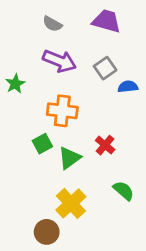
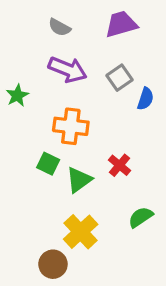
purple trapezoid: (106, 21) -> (121, 24), turned -32
blue semicircle: (128, 87) -> (145, 99), turned 114
green square: (42, 144) -> (48, 164), turned -36
green semicircle: (124, 191) -> (141, 217), turned -75

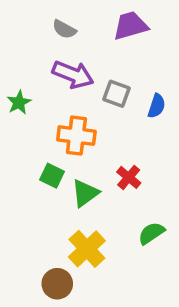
gray square: (120, 78) -> (117, 94), moved, turned -35

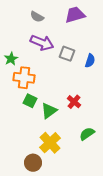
orange cross: (76, 136) -> (24, 78), moved

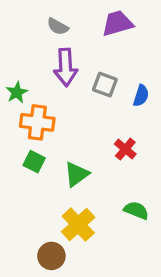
purple arrow: (42, 43) -> (66, 67), turned 65
green square: (30, 101) -> (34, 162), moved
red cross: (74, 102) -> (125, 149), moved
green semicircle: (87, 134) -> (136, 210), turned 56

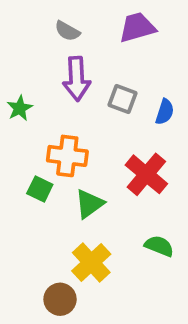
orange cross: (37, 122) -> (67, 156), moved
red cross: (125, 149) -> (146, 174), size x1.6

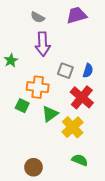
gray square: (122, 99) -> (65, 71), moved
blue semicircle: (165, 112) -> (88, 71), moved
green semicircle: (159, 246) -> (80, 160), moved
yellow cross: (91, 263) -> (73, 127), moved

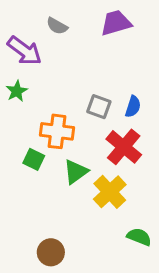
purple arrow: (43, 44) -> (24, 51), moved, turned -50
green semicircle: (80, 160) -> (139, 237), moved

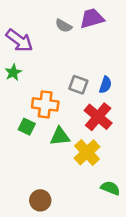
gray semicircle: (57, 26) -> (64, 26), moved
green triangle: (76, 172) -> (60, 136), turned 30

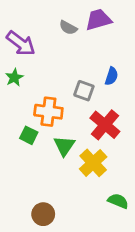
blue semicircle: (105, 85) -> (112, 76), moved
green triangle: (60, 136) -> (64, 146), turned -50

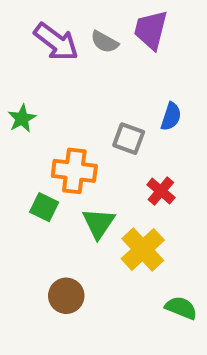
purple trapezoid: (98, 20) -> (151, 30), turned -60
purple arrow: (21, 43) -> (56, 42), moved
red cross: (105, 125) -> (161, 191), size x0.6
brown circle: (43, 214) -> (66, 296), moved

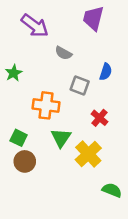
gray semicircle: (105, 42) -> (63, 53), moved
green square: (44, 207) -> (19, 138), moved
brown circle: (66, 296) -> (25, 161), moved

